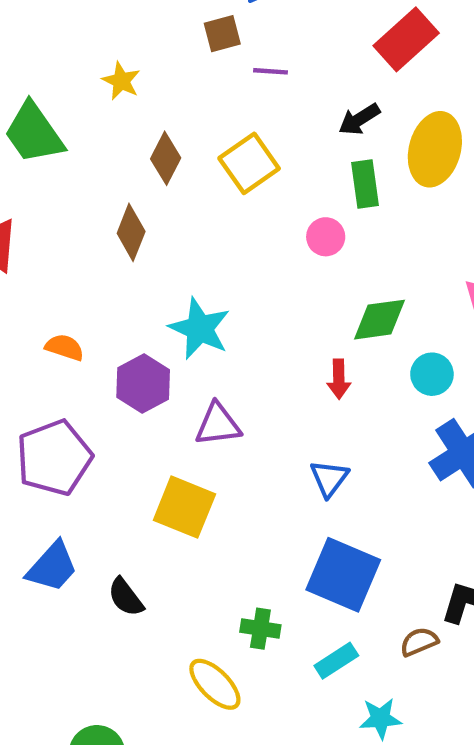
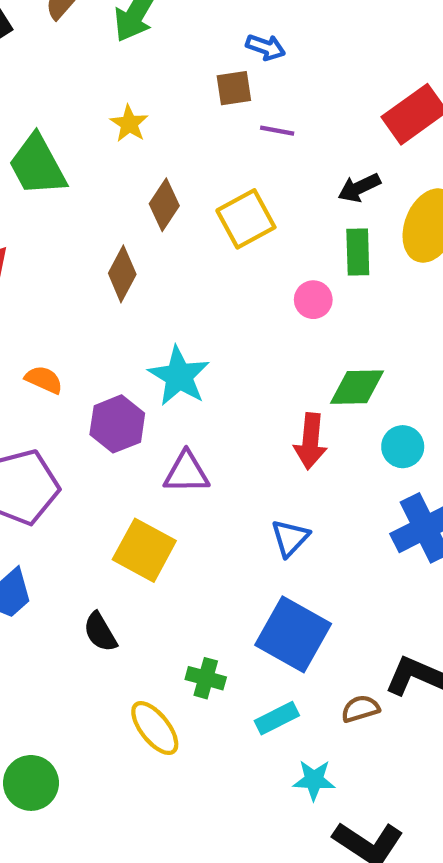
red arrow: (339, 379) -> (310, 441), size x1.4
black semicircle: (126, 597) -> (100, 632), moved

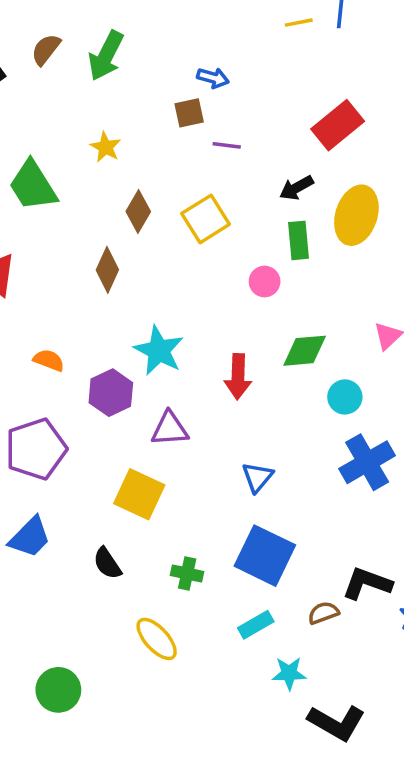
red arrow: (310, 441) -> (238, 377), moved
green cross: (206, 678) -> (187, 573), moved

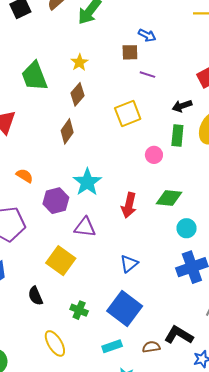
brown diamond: (138, 211) -> (78, 94), moved

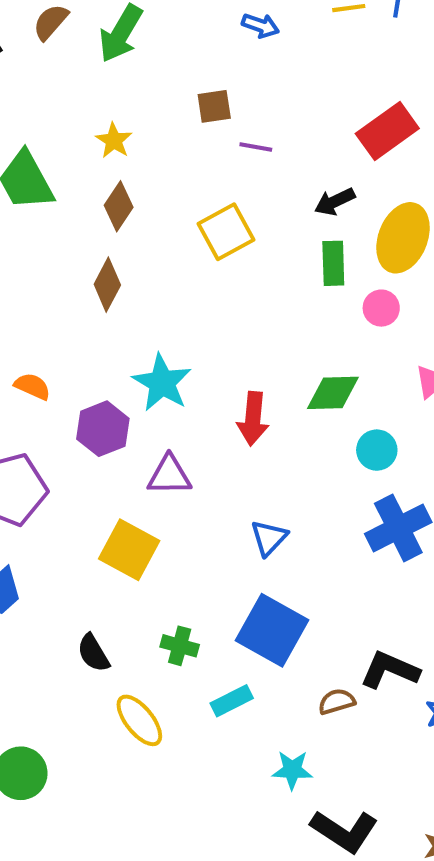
blue arrow: (147, 35) -> (261, 26), moved
pink circle: (154, 155) -> (381, 308), moved
black semicircle: (35, 296) -> (93, 653), moved
cyan rectangle: (112, 346) -> (232, 701), moved

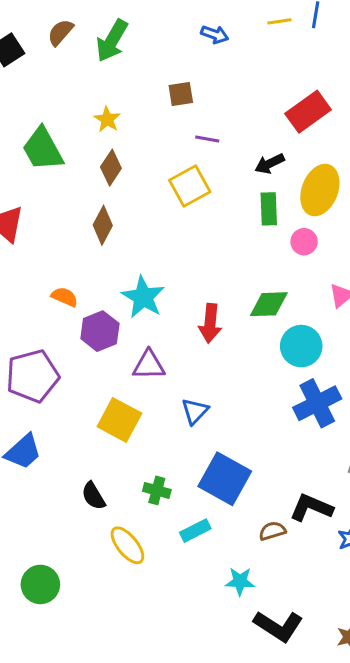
purple line: (256, 147) -> (207, 139), moved
orange semicircle: (32, 386) -> (65, 297), moved
cyan circle: (377, 450) -> (301, 346), size x1.4
blue triangle: (269, 538) -> (195, 411), moved

